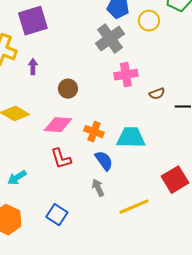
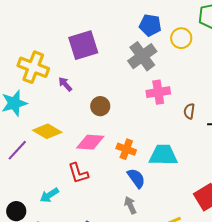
purple square: (33, 21) -> (83, 45), moved
purple arrow: (33, 67) -> (65, 84), turned -42
brown semicircle: (157, 94) -> (189, 111), turned 119
red L-shape: (61, 159) -> (78, 173), moved

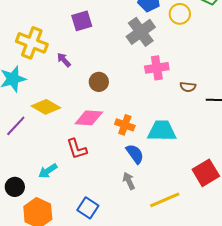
purple square: (83, 45) -> (82, 21), size x0.7
brown semicircle: (189, 111) -> (188, 87), turned -91

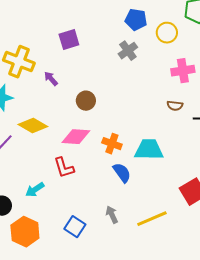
gray cross: (141, 32) -> (128, 51), size x0.7
pink cross: (157, 68) -> (183, 71), moved
gray arrow: (129, 181) -> (112, 215), moved

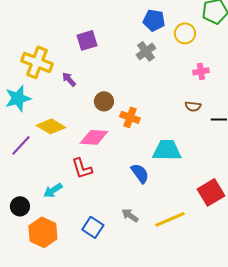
pink cross: (183, 71) -> (201, 71), size x0.7
orange cross: (112, 144) -> (130, 117), moved
gray arrow: (112, 215) -> (130, 215), turned -30

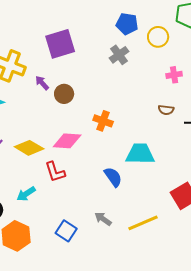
purple square: (87, 40) -> (60, 44), size x1.4
brown circle: (104, 101) -> (64, 94), moved
yellow diamond: (51, 126) -> (29, 148), moved

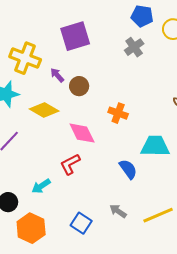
pink diamond: (67, 141) -> (82, 133), turned 60
yellow diamond: (29, 148) -> (44, 110), moved
red L-shape: (55, 172) -> (70, 164), turned 80

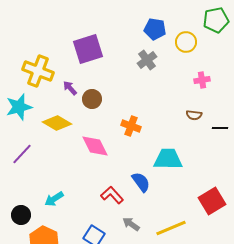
red L-shape: (70, 164) -> (112, 195), moved, turned 75

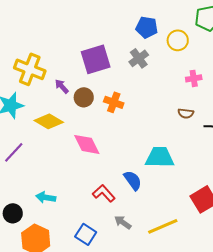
purple square: (88, 49) -> (96, 59), moved
orange cross: (131, 126) -> (114, 102), moved
cyan arrow: (54, 199) -> (46, 197), turned 42

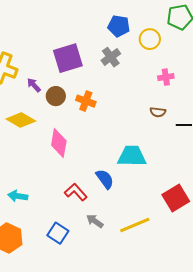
pink diamond: (87, 144) -> (59, 143), turned 36

